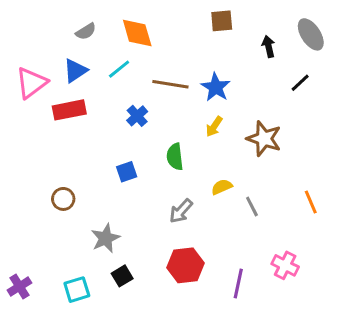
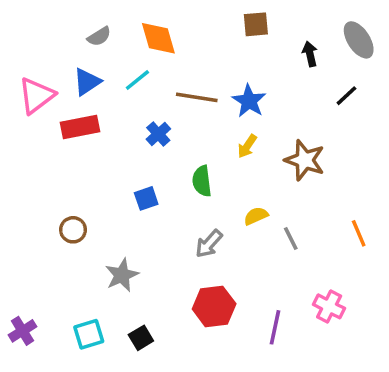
black square: (122, 276) -> (141, 338), moved

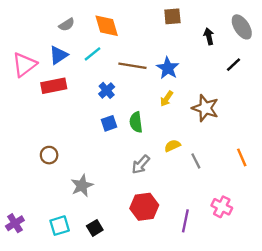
blue square: (146, 198) -> (109, 123), moved

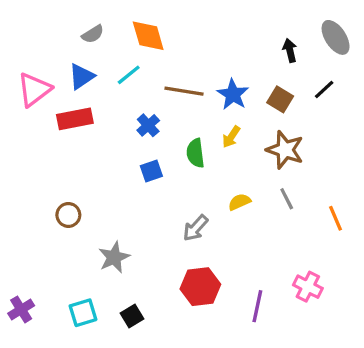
brown square: (172, 16) -> (280, 99), moved, turned 36
green semicircle: (136, 122) -> (195, 153), moved
gray line: (196, 161) -> (287, 199), moved

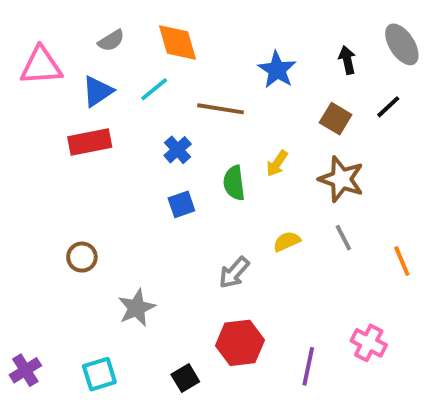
pink triangle: (34, 90) -> (41, 66), moved, turned 33
blue star: (233, 94) -> (277, 70), moved
black square: (132, 316) -> (185, 378), moved

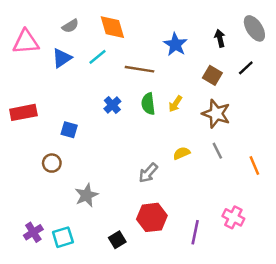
red rectangle: (90, 142) -> (23, 112), moved
blue cross: (178, 150) -> (112, 105), moved
green semicircle: (234, 183) -> (148, 104), moved
blue square: (181, 204) -> (69, 130), moved, turned 35
purple cross: (25, 370) -> (33, 232), moved

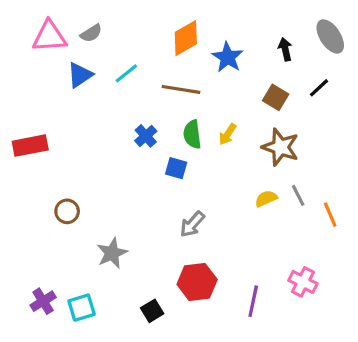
orange diamond: (112, 27) -> (186, 38), moved, turned 76
pink triangle: (26, 42) -> (49, 36), moved
blue square: (69, 130) -> (176, 168), moved
gray line: (217, 151) -> (298, 195), moved
yellow semicircle: (182, 153) -> (266, 199), moved

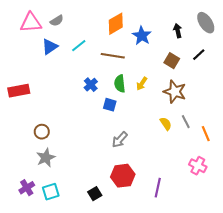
yellow semicircle: (266, 199) -> (166, 124), turned 80
gray star: (112, 253) -> (46, 158), moved
pink cross: (303, 282) -> (198, 166), moved

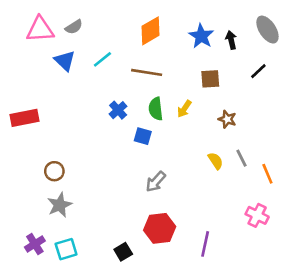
blue star: (142, 36) -> (201, 36), moved
blue triangle: (50, 47) -> (65, 61), turned -42
brown square: (172, 61) -> (210, 79), moved, turned -35
brown star: (175, 92) -> (227, 119), size x0.6

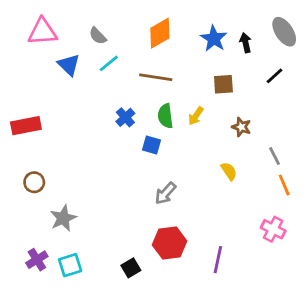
gray semicircle: (74, 27) -> (98, 36), moved, turned 78
gray line: (241, 158) -> (275, 156), moved
brown circle: (54, 171) -> (34, 182), moved

